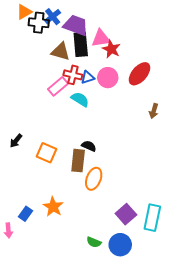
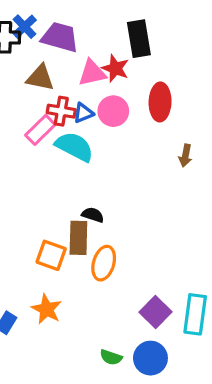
pink triangle: (101, 38) -> (92, 73), moved
black rectangle: (81, 44) -> (139, 39), moved
red ellipse: (139, 74) -> (160, 102), turned -35
cyan semicircle: (80, 99) -> (74, 147), size x1.4
orange square: (46, 153) -> (51, 255), moved

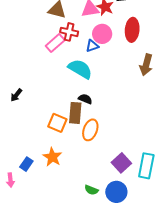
blue triangle: (83, 113) -> (92, 46), moved
cyan semicircle: (74, 147) -> (80, 69), moved
brown arrow: (185, 156) -> (146, 65), size x1.5

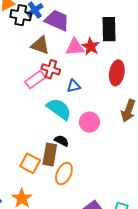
pink circle: (102, 34) -> (89, 122), moved

